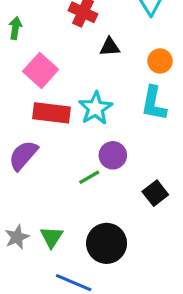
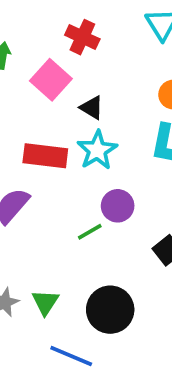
black triangle: (110, 47) -> (92, 108), moved, turned 35
pink square: (41, 70) -> (51, 80), moved

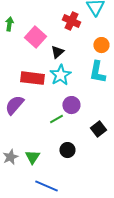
red cross: (82, 37) -> (71, 21), moved
black triangle: (92, 108) -> (57, 52), turned 48
black circle: (110, 310) -> (67, 150), moved, size x0.6

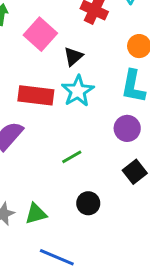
purple circle: (71, 105) -> (127, 128), moved
green triangle: (32, 157) -> (36, 214), turned 42

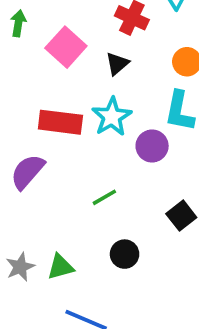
black triangle: (73, 57) -> (117, 64), moved
purple circle: (127, 128) -> (152, 146), moved

